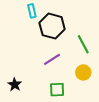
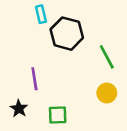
purple line: (52, 59) -> (34, 79), moved, turned -66
green square: (57, 90) -> (58, 115), moved

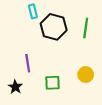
green line: (107, 57) -> (86, 28), moved, turned 36
green square: (58, 115) -> (53, 83), moved

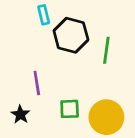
green line: (86, 28) -> (106, 50), moved
yellow circle: (86, 75) -> (106, 117), moved, size x1.6

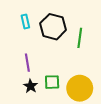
cyan rectangle: (44, 15) -> (25, 22), moved
black star: (20, 114) -> (30, 86), moved

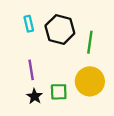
yellow circle: (80, 88) -> (90, 81), moved

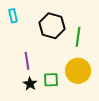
cyan rectangle: (29, 24) -> (13, 16), moved

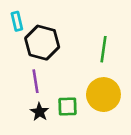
black hexagon: (52, 26) -> (42, 43), moved

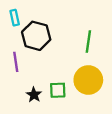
purple line: (36, 81) -> (16, 62), moved

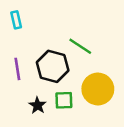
black hexagon: (36, 36) -> (53, 66), moved
green line: (88, 41) -> (80, 46), moved, turned -65

